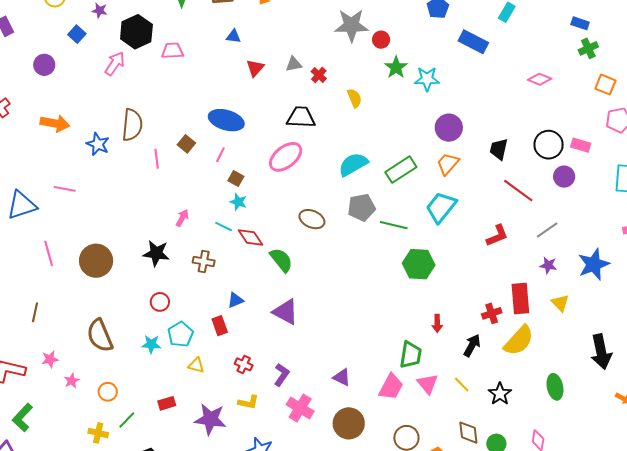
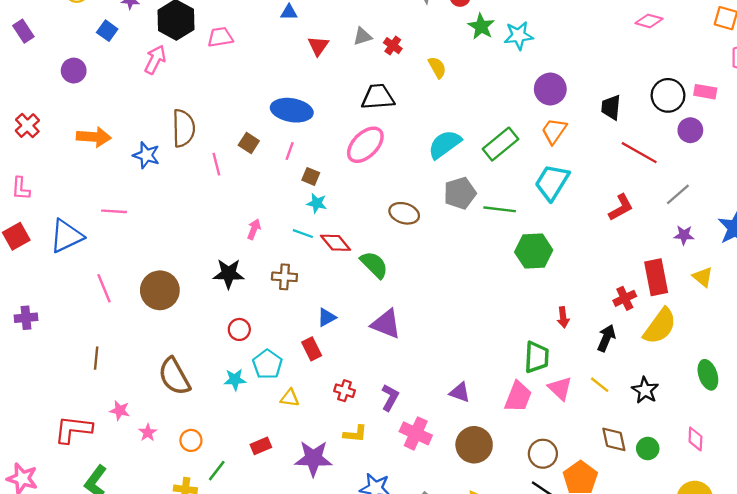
pink star: (50, 359) -> (120, 410), turned 30

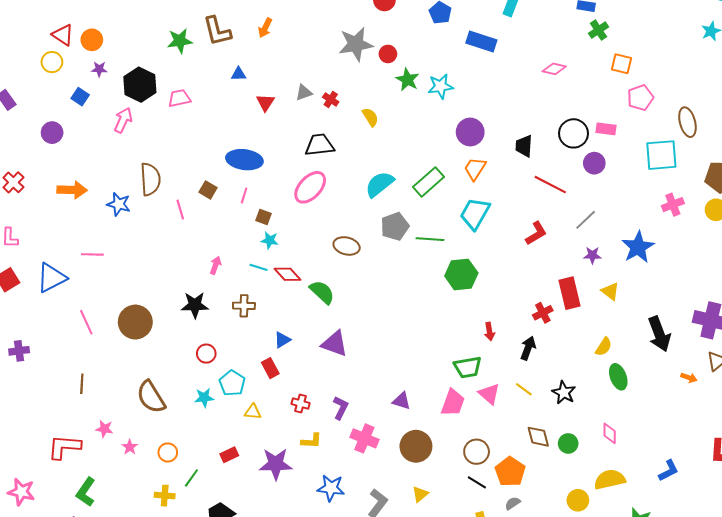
yellow semicircle: (660, 326) -> (604, 347), moved, size x0.6
green trapezoid: (537, 357) -> (468, 367), turned 80

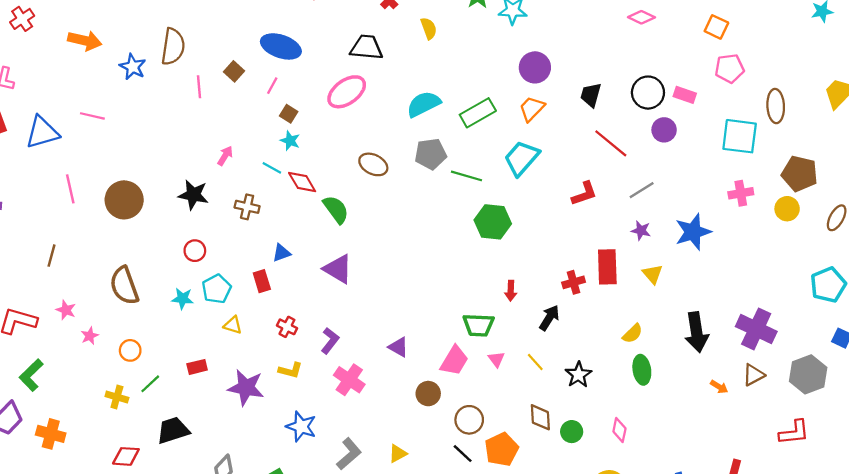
pink triangle: (489, 394) -> (496, 359), size x0.7
brown circle: (416, 446) -> (428, 394), moved, size x0.7

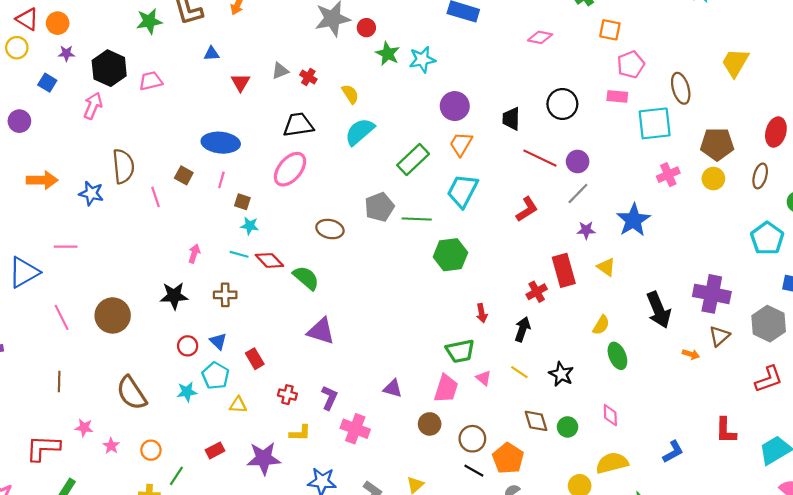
pink rectangle: (685, 95) -> (617, 96), moved
cyan semicircle: (424, 104) -> (360, 132), moved
purple circle: (664, 130) -> (578, 161), moved
blue triangle: (281, 253) -> (218, 341), moved, turned -42

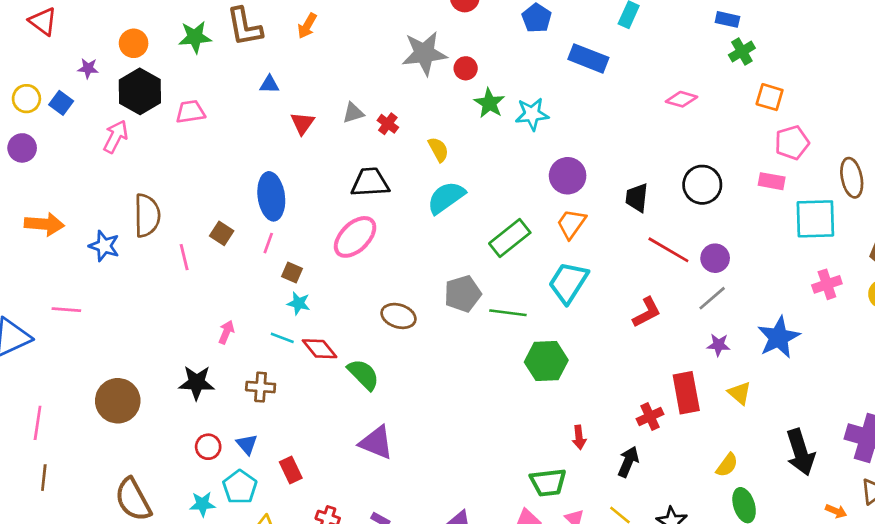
orange circle: (58, 23) -> (134, 43), moved
yellow circle: (17, 48) -> (26, 99), moved
blue ellipse: (221, 143) -> (271, 196), turned 72
pink line: (62, 317) -> (38, 423), moved, turned 30

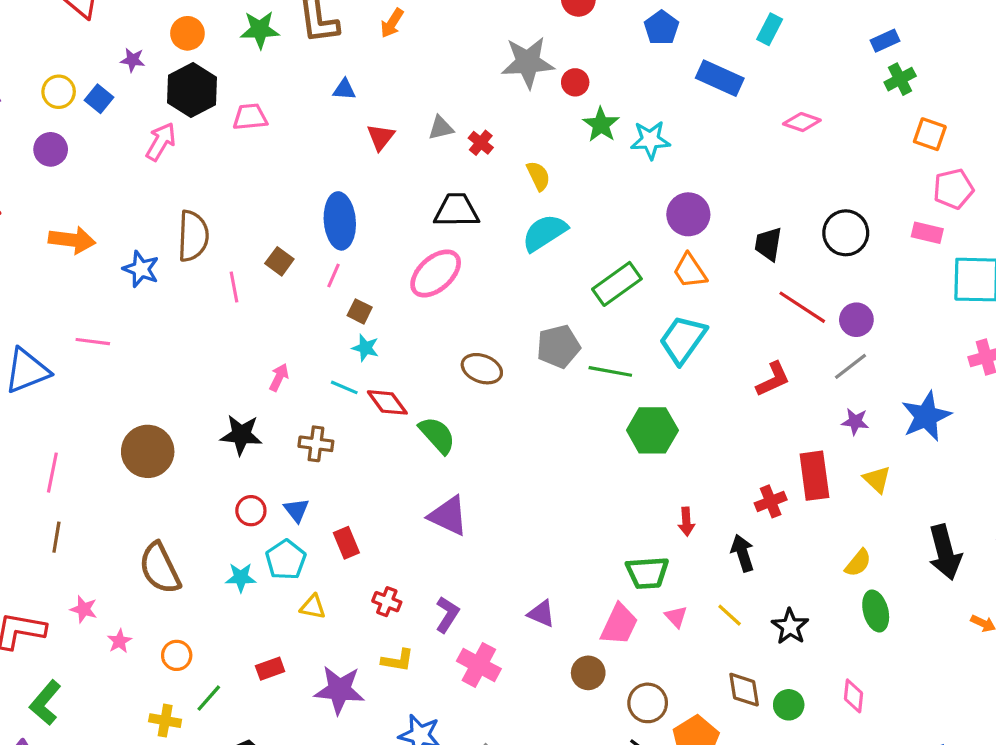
blue rectangle: (727, 19) -> (885, 41), turned -40
pink diamond: (682, 99) -> (802, 122), moved
orange trapezoid: (571, 224) -> (690, 271), turned -72
black arrow: (628, 462) -> (743, 553), turned -44

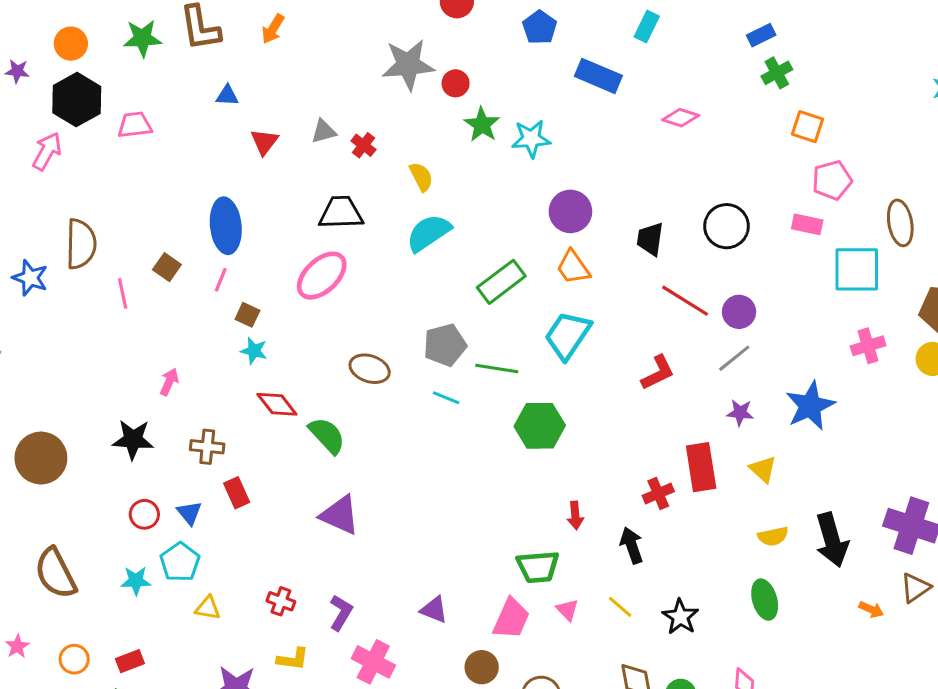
cyan line: (344, 387) -> (446, 398), moved
red rectangle: (346, 543) -> (237, 493), moved
yellow semicircle: (858, 563) -> (773, 536), moved, turned 40
red rectangle: (270, 669) -> (130, 661), moved

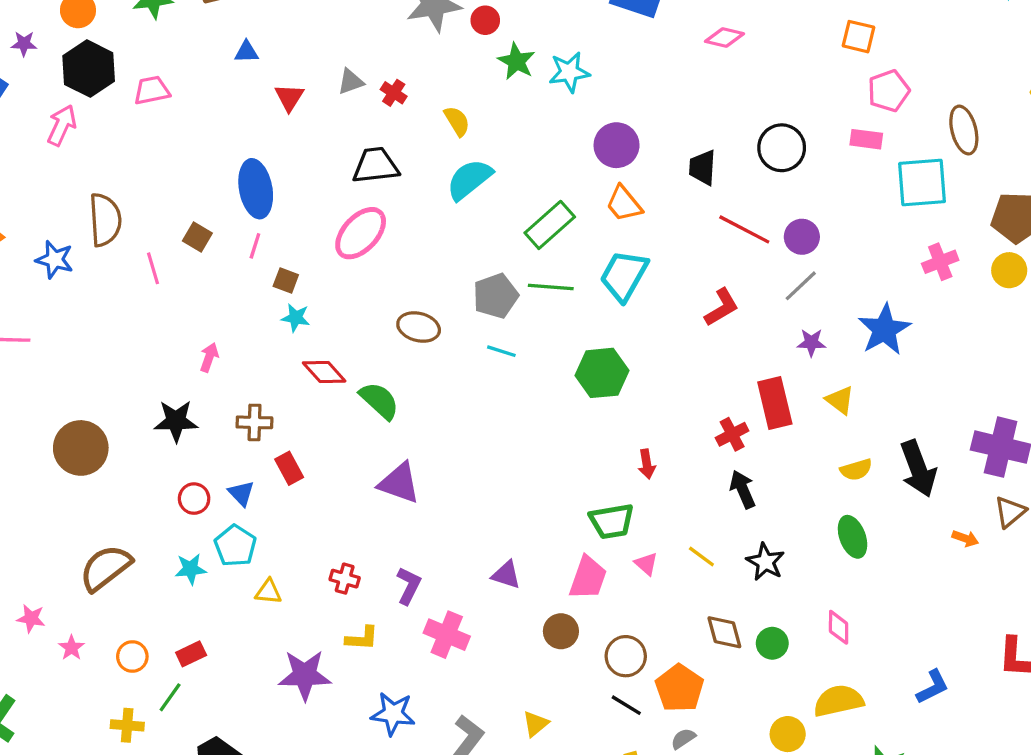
green line: (497, 369) -> (551, 287), moved
black arrow: (632, 545) -> (743, 489), moved
brown semicircle: (55, 573) -> (106, 568), turned 84

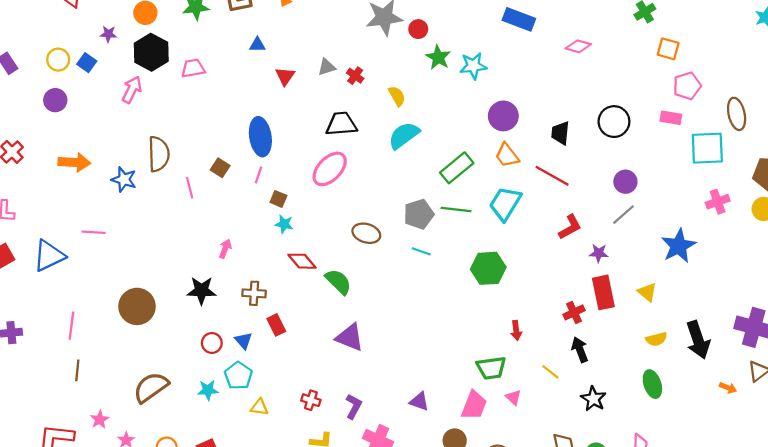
red line: (744, 229) -> (552, 176), moved
purple star: (811, 343) -> (599, 253), moved
yellow line: (701, 556) -> (550, 372), moved
pink star: (31, 618) -> (100, 420), turned 30

